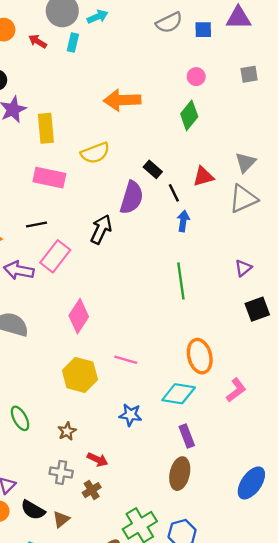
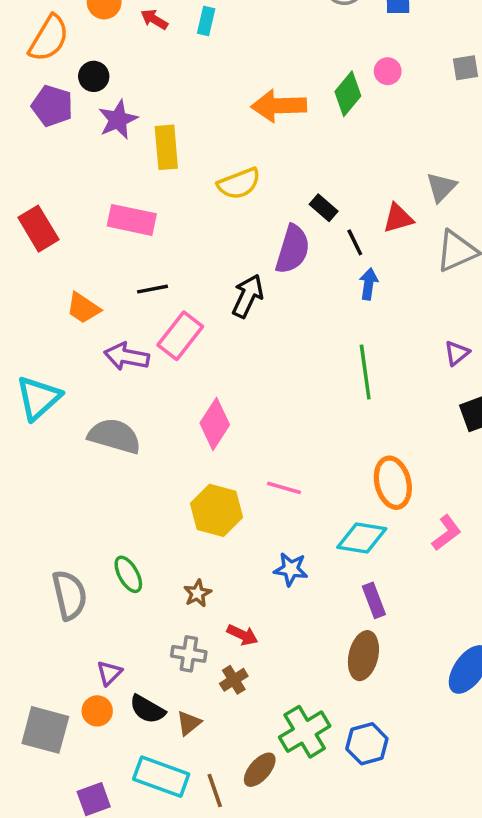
green diamond: (189, 115) -> (348, 94), moved
gray triangle: (246, 162) -> (441, 187), moved
pink rectangle: (49, 178) -> (132, 220), moved

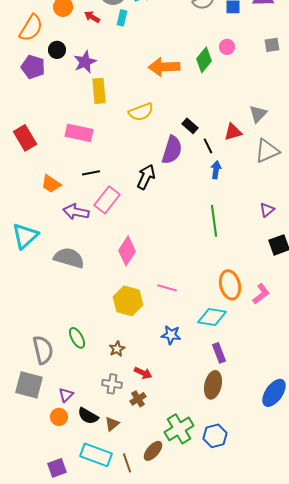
purple star: (118, 120) -> (85, 62), moved
pink L-shape: (446, 533) -> (261, 294), moved
gray square: (45, 730) -> (29, 385), moved

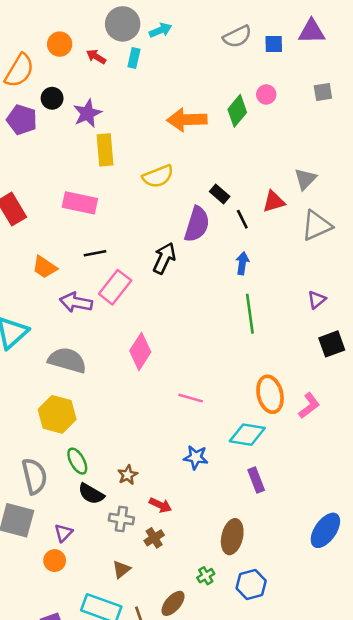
blue arrow: (216, 170) -> (242, 263), moved
yellow hexagon: (128, 301) -> (57, 414), moved
brown ellipse: (213, 385) -> (232, 537), moved
black semicircle: (88, 416) -> (91, 494), moved
green cross: (179, 429) -> (206, 576), size x0.5

